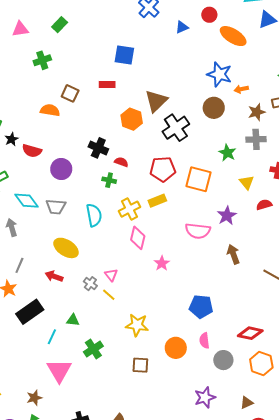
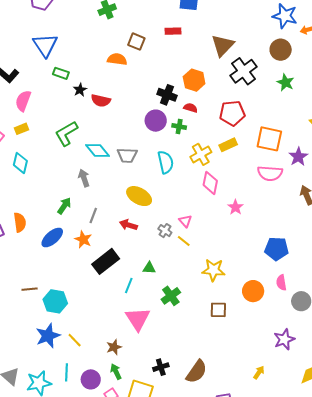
orange hexagon: (132, 119) -> (194, 80), moved
green star: (227, 153) -> (285, 83), moved
purple circle: (61, 169) -> (156, 121), moved
orange square: (198, 179) -> (269, 139), moved

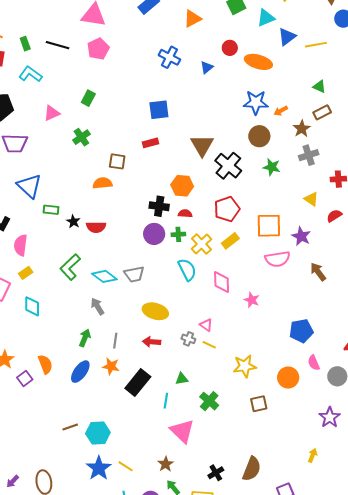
yellow cross: (201, 154) -> (201, 244), moved
cyan semicircle: (166, 162) -> (187, 270), moved

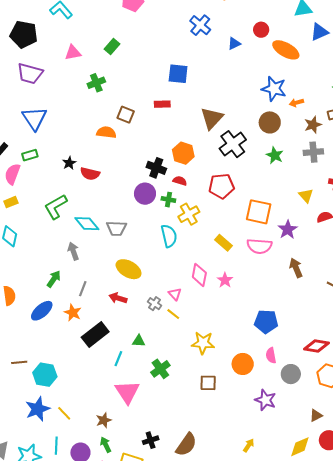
green rectangle: (51, 210) -> (30, 155), moved, turned -35
yellow rectangle: (230, 241) -> (224, 243), moved, turned 66
pink diamond: (222, 282) -> (199, 275), moved
purple star: (330, 417) -> (265, 400), moved, turned -30

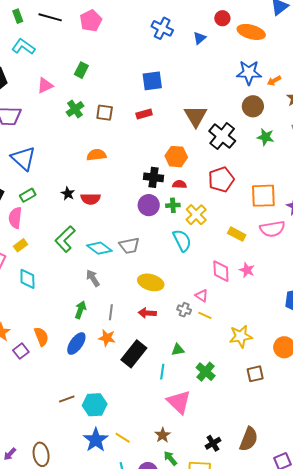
brown square: (126, 115) -> (105, 113), moved

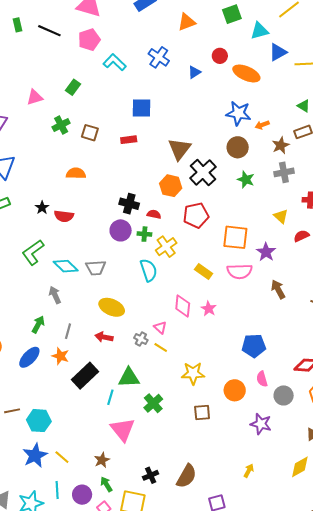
cyan L-shape: (23, 47) -> (115, 62), moved
orange hexagon: (176, 157) -> (171, 186), moved
green triangle: (178, 350) -> (129, 378), size x1.6

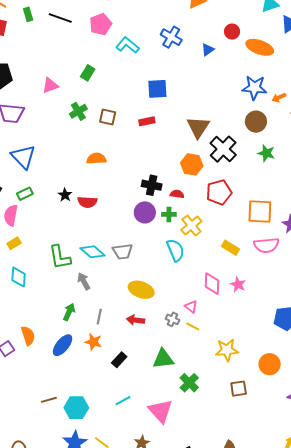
green L-shape: (33, 252) -> (60, 257), moved, turned -60
black rectangle: (85, 376) -> (119, 360), size x0.6
cyan line: (110, 397) -> (123, 401), moved, turned 49

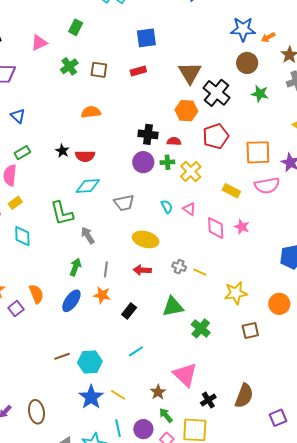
blue triangle: (23, 157) -> (18, 116), size x0.6
cyan semicircle: (175, 250) -> (167, 207), moved, size x0.6
cyan diamond: (92, 252) -> (88, 186), moved, turned -40
pink triangle: (191, 307) -> (189, 209), moved
pink triangle: (160, 411) -> (185, 375), moved

